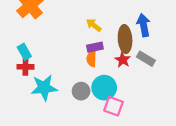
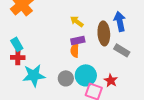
red star: (123, 60) -> (111, 80), moved

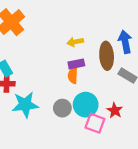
yellow arrow: (77, 21) -> (75, 42), turned -48

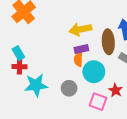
yellow arrow: (75, 42) -> (80, 29), size x1.5
cyan circle: (86, 105) -> (94, 72), moved

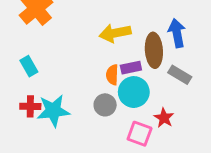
purple rectangle: (81, 49) -> (131, 68), moved
red cross: (19, 67) -> (30, 106), moved
gray circle: (69, 88) -> (105, 105), moved

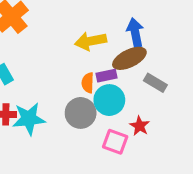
blue arrow: (177, 33) -> (135, 32), moved
brown ellipse: (154, 50) -> (129, 58), turned 68
gray circle: (105, 105) -> (81, 113), size x1.4

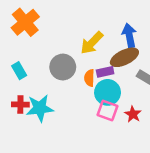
yellow arrow: (91, 41) -> (92, 43), turned -35
gray circle: (81, 113) -> (63, 67), moved
pink square: (115, 142) -> (108, 111), moved

